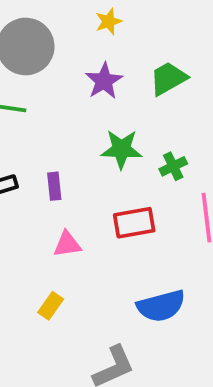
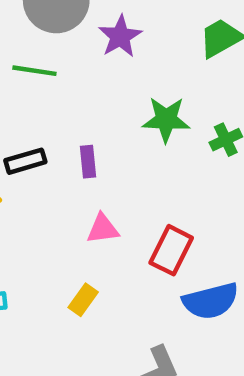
purple star: (104, 81) -> (120, 36), moved
red rectangle: (134, 223) -> (171, 250), moved, turned -54

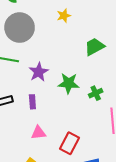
purple star: (120, 36) -> (39, 72), moved

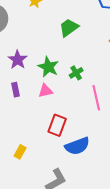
green star: (69, 83) -> (48, 67), turned 30
pink triangle: (38, 133) -> (45, 91), moved

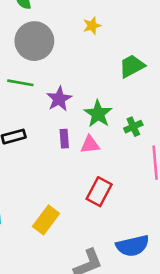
purple rectangle: (15, 90) -> (64, 139), moved
blue semicircle: (77, 146) -> (133, 246), moved
yellow rectangle: (20, 152) -> (46, 220), size x1.5

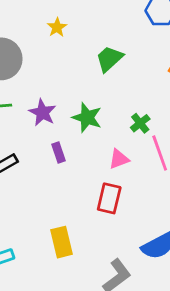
green cross: (133, 127) -> (140, 123), moved
pink triangle: (90, 145) -> (119, 159), moved
yellow rectangle: (46, 220) -> (61, 242), turned -36

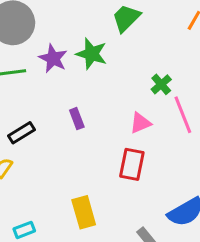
purple star: (42, 113) -> (53, 58), moved
green star: (87, 118) -> (91, 54), moved

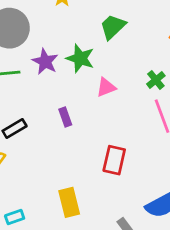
green cross: (161, 84) -> (156, 80), moved
pink triangle: (140, 123) -> (106, 87), moved

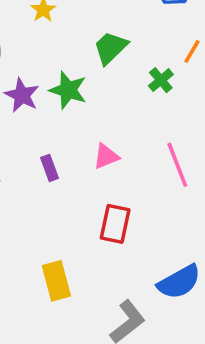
green cross: (156, 80) -> (161, 80), moved
pink triangle: (106, 87) -> (106, 156), moved

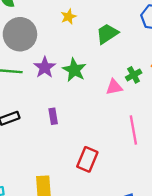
green trapezoid: (110, 48) -> (107, 34), moved
pink triangle: (106, 156) -> (114, 87), moved

